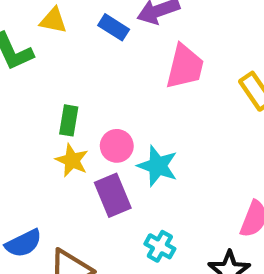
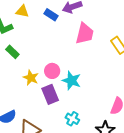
green rectangle: (69, 120) -> (12, 52), moved, turned -56

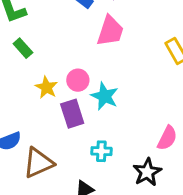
pink trapezoid: (85, 34) -> (110, 31), moved
cyan cross: (72, 119) -> (101, 151), turned -32

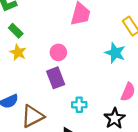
yellow star: (46, 87) -> (18, 52), moved
cyan star: (105, 96) -> (115, 53), moved

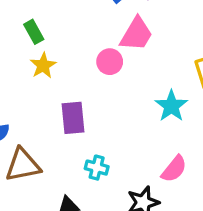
yellow star: (18, 52) -> (43, 65), moved
pink circle: (58, 52) -> (110, 62), moved

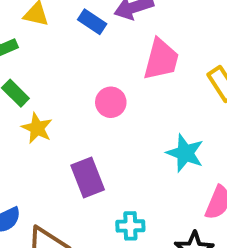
pink trapezoid: (136, 34) -> (161, 59), moved
cyan star: (171, 106) -> (185, 153), moved

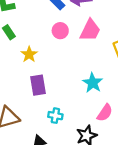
pink circle: (111, 102) -> (60, 31), moved
yellow star: (37, 128) -> (29, 54), moved

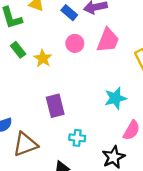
yellow star: (29, 54) -> (43, 58), moved
cyan star: (93, 83) -> (115, 98), turned 30

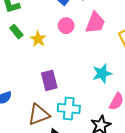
cyan cross: (77, 138) -> (69, 108), size x1.5
brown triangle: (25, 144) -> (39, 115), moved

